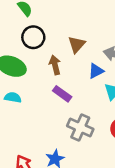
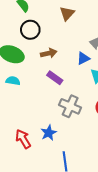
brown triangle: (77, 44) -> (67, 13), moved
brown arrow: (55, 65) -> (49, 53), turned 91

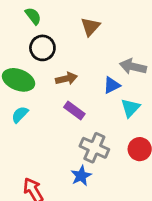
cyan semicircle: (13, 81) -> (20, 115), turned -56
blue star: (49, 133) -> (81, 176), moved

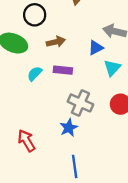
purple rectangle: (74, 111) -> (63, 70), turned -30
cyan semicircle: (20, 115) -> (35, 74), moved

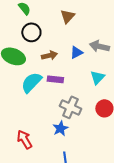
blue triangle: (96, 48) -> (76, 52), moved
cyan semicircle: (35, 74) -> (31, 82), size x1.6

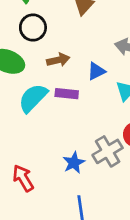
blue triangle: (76, 52) -> (96, 71), moved
gray cross: (70, 107) -> (108, 151), moved, turned 35

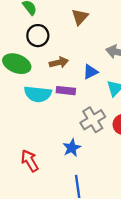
cyan semicircle: (33, 98) -> (38, 94), turned -128
gray cross: (108, 151) -> (93, 120), moved

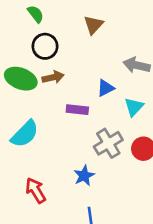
brown arrow: (59, 62) -> (53, 77), moved
cyan semicircle: (38, 94) -> (25, 134), moved, turned -52

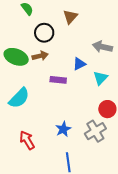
black circle: (45, 46) -> (44, 33), moved
gray cross: (108, 143) -> (95, 131), moved

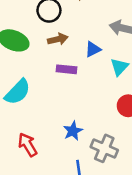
brown arrow: (40, 56) -> (58, 39), moved
gray cross: (95, 131) -> (104, 148), moved, turned -35

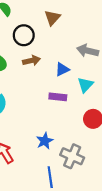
purple rectangle: (67, 69) -> (58, 97), moved

